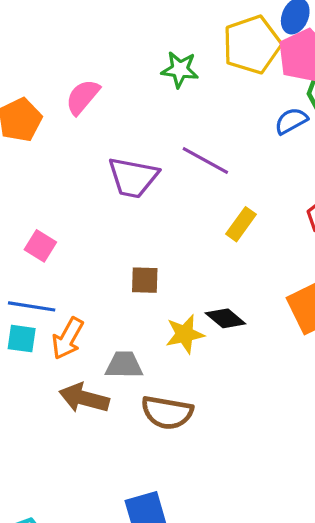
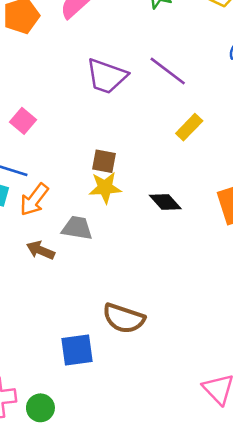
yellow star: (185, 334) -> (105, 188), moved
brown arrow: (84, 398) -> (40, 250), size x0.7
brown semicircle: (167, 412) -> (124, 318), moved

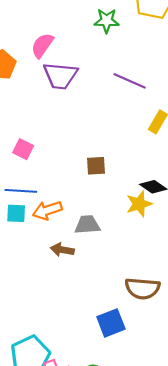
purple trapezoid: (107, 76) -> (60, 76), moved
yellow star: (105, 188) -> (139, 204), moved
orange arrow: (34, 200) -> (47, 210), turned 48

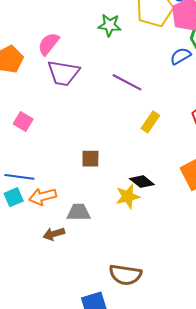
pink square: (23, 149) -> (23, 122), moved
cyan square: (16, 213) -> (14, 197), turned -30
brown arrow: (62, 250) -> (54, 234), turned -30

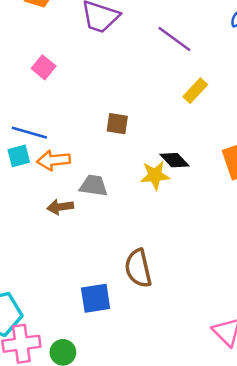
brown semicircle: (125, 275) -> (138, 268), turned 60

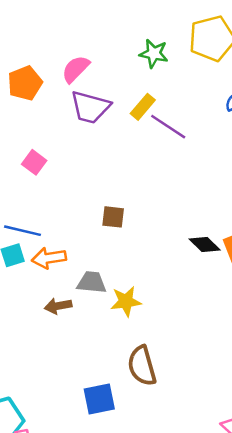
yellow rectangle: (195, 91) -> (143, 107), moved
black diamond: (174, 160) -> (205, 245), moved
yellow star: (155, 175) -> (126, 301), moved

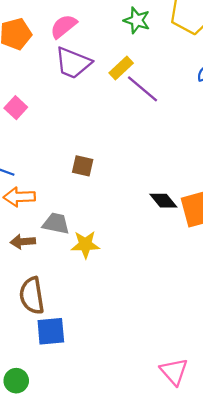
brown semicircle: (142, 366) -> (32, 296), moved

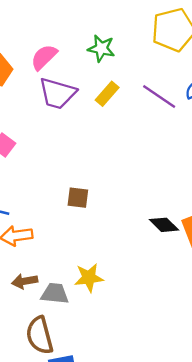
green star: (137, 20) -> (101, 48), moved
purple line: (142, 89) -> (159, 97), moved
gray trapezoid: (56, 224) -> (55, 294), moved

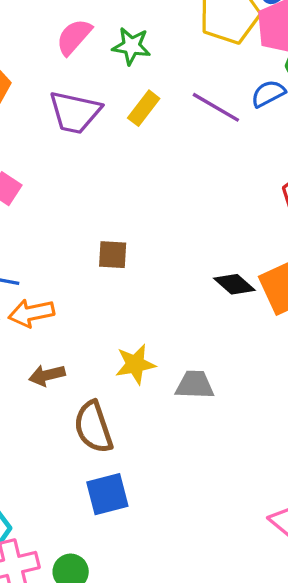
pink semicircle: (44, 57) -> (74, 37), moved
gray trapezoid: (55, 294) -> (195, 385), moved
brown semicircle: (40, 335) -> (93, 427), moved

